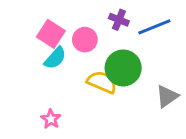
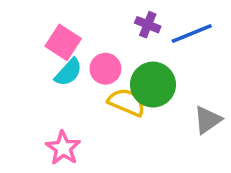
pink circle: (85, 40) -> (105, 69), moved
pink star: (51, 119) -> (63, 148), size x1.4

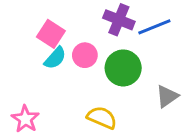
purple cross: (148, 25) -> (119, 20), size x1.5
yellow semicircle: (127, 102) -> (102, 118), moved
pink star: (63, 148) -> (25, 119), moved

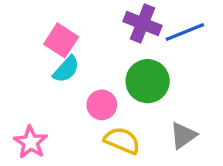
pink circle: (85, 55) -> (102, 105), moved
gray triangle: (167, 96) -> (183, 135), moved

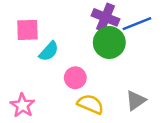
pink square: (61, 40) -> (27, 30), moved, turned -35
green circle: (148, 81) -> (109, 43), moved

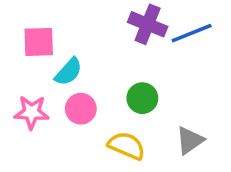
green circle: (109, 43) -> (142, 98), moved, size x0.7
pink circle: (75, 78) -> (81, 109), moved
pink star: (22, 105) -> (32, 112), moved, turned -30

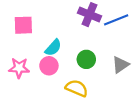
cyan semicircle: (69, 72) -> (53, 48), moved
gray triangle: (190, 140) -> (120, 65), moved

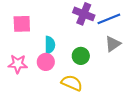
cyan semicircle: (53, 48) -> (50, 45), turned -42
gray triangle: (120, 65) -> (113, 44), moved

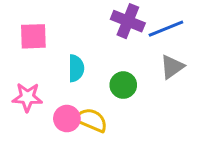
pink circle: (46, 62) -> (67, 119), moved
yellow semicircle: (72, 83) -> (91, 120), moved

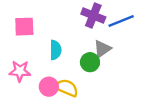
gray triangle: (172, 67) -> (102, 49), moved

